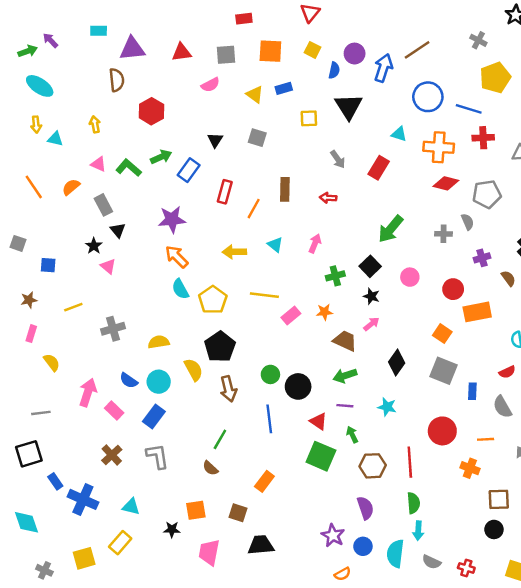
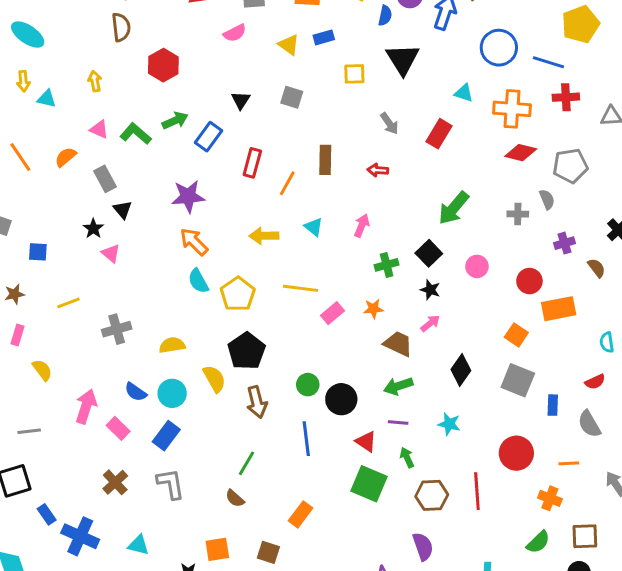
green semicircle: (413, 503) -> (538, 542), moved, turned 50

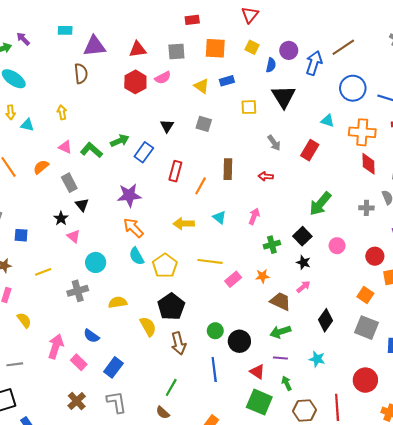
red hexagon: (163, 65) -> (135, 82), moved
red diamond: (521, 153) -> (369, 164), turned 75
cyan circle: (172, 393) -> (96, 262), moved

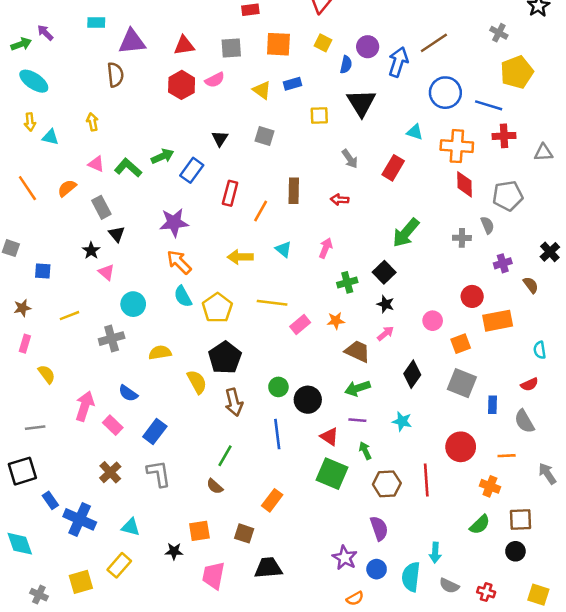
pink circle: (337, 246) -> (433, 321), moved
orange square: (365, 295) -> (461, 344), turned 35

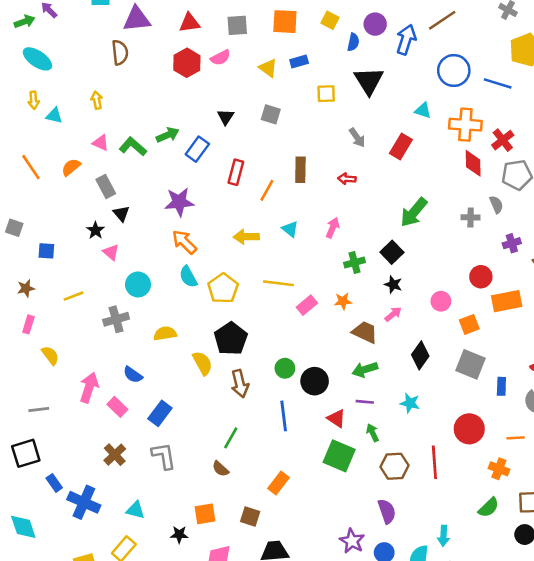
red cross: (504, 136) -> (503, 140), moved, turned -35

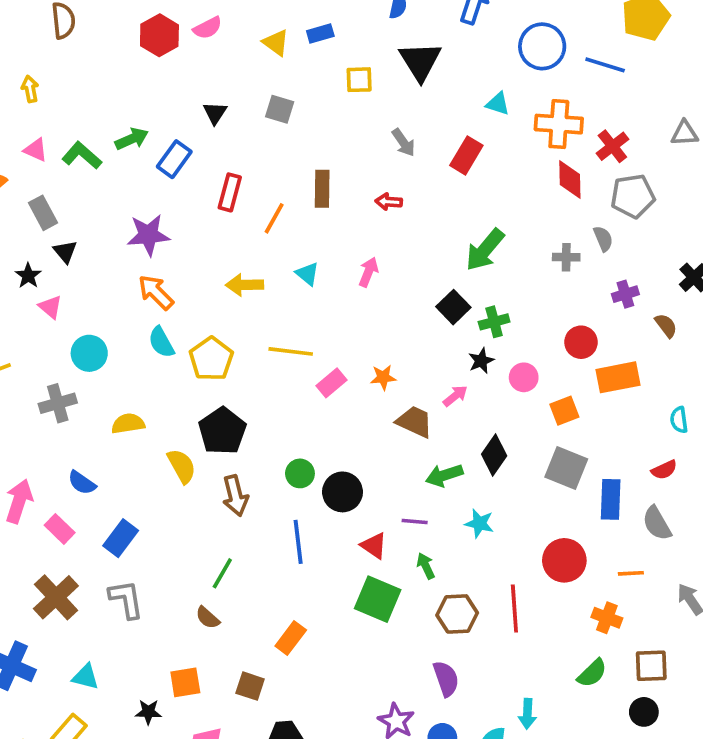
green cross: (355, 263) -> (494, 322), moved
black star: (393, 284) -> (481, 361), moved, turned 30
green arrow: (365, 370) -> (444, 475), moved
blue rectangle: (501, 386) -> (611, 499), size x1.5
brown cross: (115, 455) -> (56, 597), size x1.4

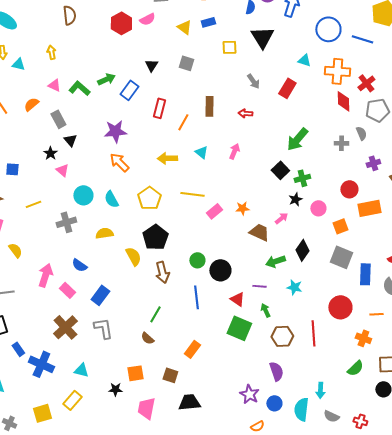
cyan semicircle: (161, 342) -> (111, 199), moved

